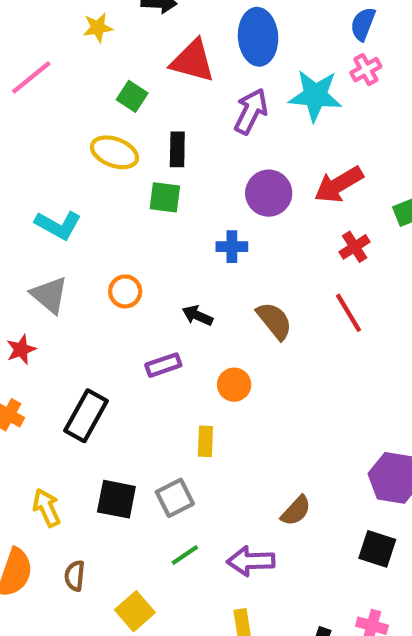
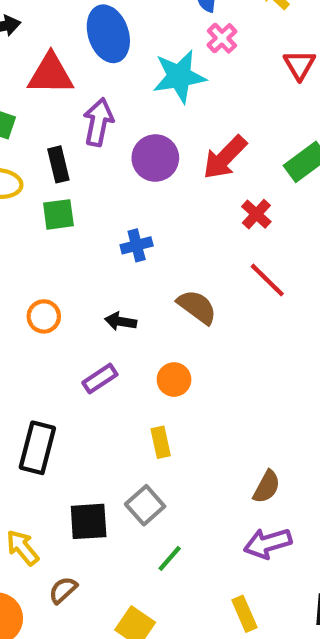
purple arrow: (251, 111) -> (98, 122), moved
purple circle: (269, 193) -> (155, 158), moved
purple arrow: (251, 561) -> (268, 543), moved
brown semicircle: (75, 576) -> (63, 590), moved, turned 56

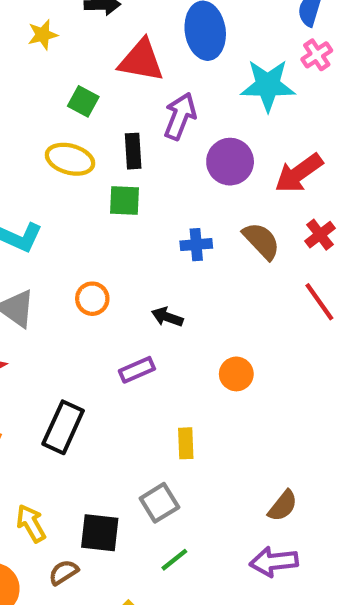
brown semicircle: (197, 307) -> (261, 241), moved
orange circle: (174, 380) -> (236, 374), moved
black square: (89, 521) -> (100, 533), moved

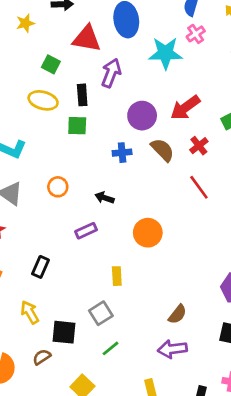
purple circle: (230, 162) -> (142, 116), moved
orange circle: (236, 374) -> (148, 233), size x1.4
black rectangle: (63, 427) -> (41, 267), size x0.7
yellow arrow: (31, 523) -> (30, 312), moved

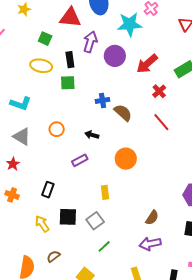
purple circle: (142, 116) -> (115, 56), moved
brown semicircle: (162, 150) -> (123, 113), moved
black square: (64, 332) -> (68, 217), moved

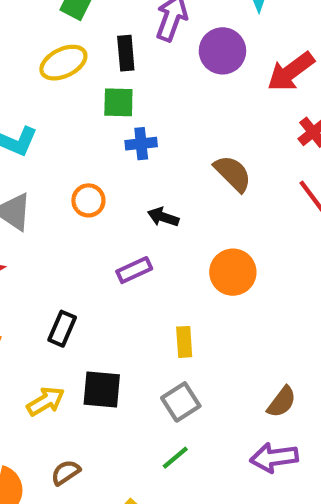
yellow ellipse: (41, 66) -> (63, 63), turned -40
blue cross: (103, 100) -> (141, 144), moved
gray square: (95, 221) -> (181, 402), moved
yellow arrow: (42, 224) -> (46, 401), turned 90

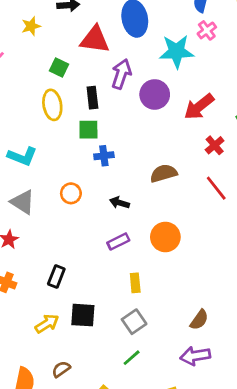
yellow ellipse: (63, 63) -> (52, 105), turned -72
brown semicircle: (233, 173) -> (164, 173), turned -60
purple rectangle: (134, 270) -> (118, 241), moved

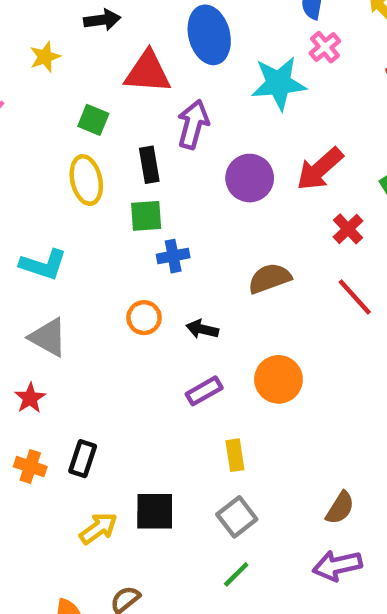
purple circle: (155, 94) -> (250, 178), moved
orange circle: (71, 193) -> (144, 318), moved
black rectangle: (56, 277) -> (83, 459), moved

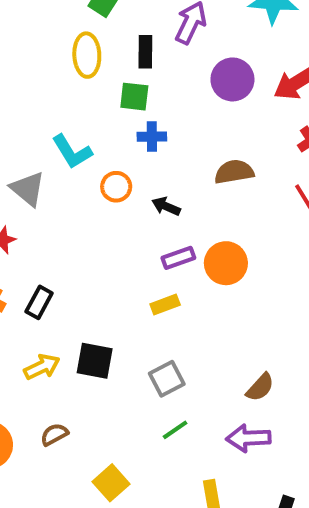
cyan L-shape: (43, 265) -> (72, 152), moved, turned 30
purple rectangle: (204, 391) -> (178, 258), moved
yellow rectangle: (235, 455) -> (165, 304), moved, turned 68
green line: (236, 574) -> (175, 430), moved

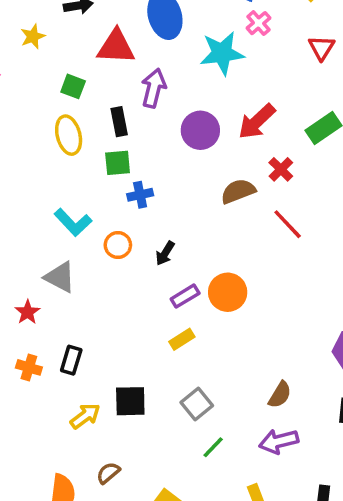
brown semicircle: (234, 172) -> (238, 191), moved
gray triangle: (28, 189) -> (60, 277), moved
black arrow: (166, 206) -> (165, 253), turned -70

